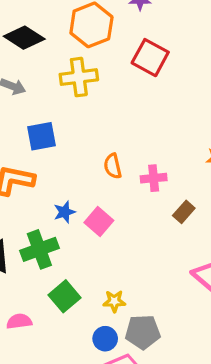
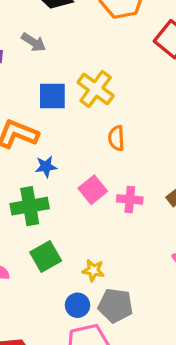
yellow cross: (79, 77) -> (96, 89), moved, turned 33
pink cross: (154, 178) -> (130, 199), moved
blue star: (65, 212) -> (46, 167), moved

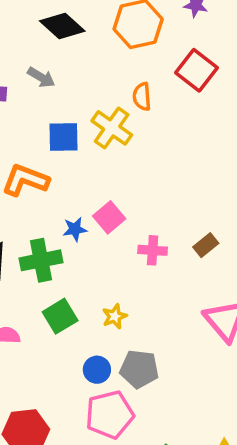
orange semicircle: (116, 138) -> (142, 97), moved
blue star: (46, 167) -> (75, 229), moved
pink square: (93, 190) -> (109, 217), moved
yellow star: (93, 270) -> (115, 316), moved, turned -30

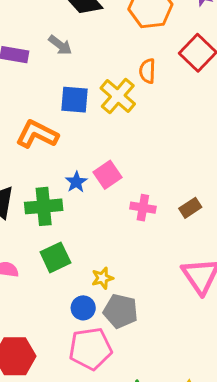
blue star: (75, 229) -> (76, 182), turned -30
yellow star: (115, 316) -> (102, 278), moved

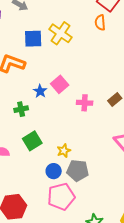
orange semicircle: (147, 71) -> (100, 23), moved
green cross: (44, 206) -> (21, 109), size x0.6

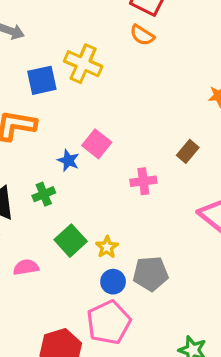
orange semicircle: (100, 23) -> (142, 35), turned -42
pink cross: (85, 103) -> (143, 181), moved
yellow star: (64, 151) -> (107, 247), moved
pink pentagon: (61, 197) -> (109, 322), moved

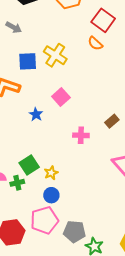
pink square: (97, 144) -> (61, 97), moved
green cross: (44, 194) -> (17, 183), moved
gray pentagon: (151, 274) -> (74, 231), moved

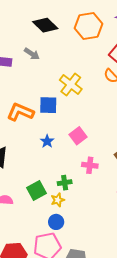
blue square: (28, 61) -> (48, 105), moved
pink square: (61, 97) -> (78, 136), moved
green cross: (17, 183) -> (65, 183), moved

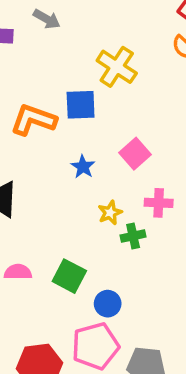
green cross: (65, 183) -> (133, 236), moved
green square: (36, 190) -> (69, 276), moved, turned -30
yellow star: (58, 200) -> (110, 213), moved

